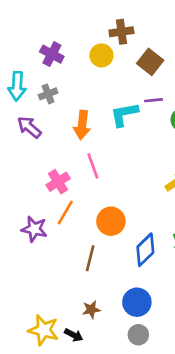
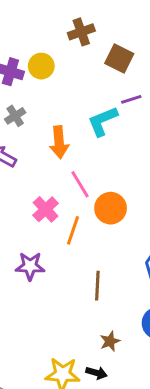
yellow circle: (101, 55) -> (41, 66), moved
orange line: (65, 212) -> (73, 230), moved
orange circle: (111, 221) -> (111, 208), moved

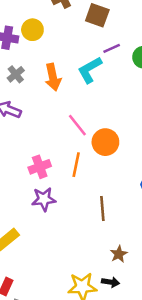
orange arrow: (59, 142) -> (53, 77), moved
pink cross: (46, 209) -> (40, 167), moved, turned 30

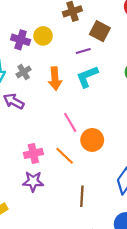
purple line: (112, 48) -> (83, 51), moved
orange line: (76, 165) -> (65, 156), turned -66

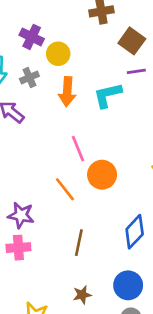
yellow circle: (43, 36) -> (58, 54), moved
purple line: (83, 51) -> (136, 71), moved
pink cross: (33, 153) -> (18, 248), moved

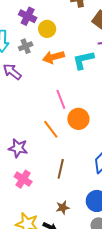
orange arrow: (67, 92) -> (53, 57), turned 70
pink cross: (18, 248) -> (23, 179), moved, turned 36

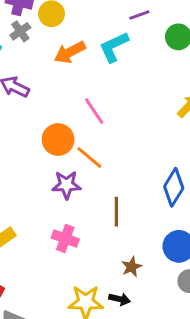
gray cross: (26, 46) -> (20, 31), moved
orange circle: (78, 119) -> (58, 140), moved
purple star: (18, 148) -> (66, 185), moved

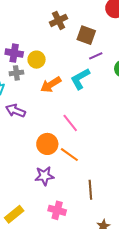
gray cross: (20, 31) -> (16, 73), turned 32
purple star: (66, 185) -> (44, 176), moved

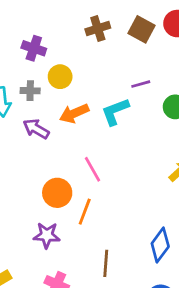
brown square: (86, 35) -> (142, 29), moved
purple cross: (14, 53) -> (34, 48), moved
purple arrow: (15, 111) -> (36, 129), moved
orange line: (69, 155) -> (85, 212), turned 66

